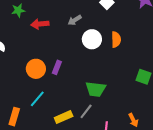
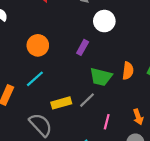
orange semicircle: (116, 40) -> (128, 71), moved
purple rectangle: (57, 67) -> (83, 47), moved

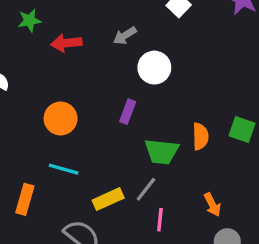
cyan line: (35, 79) -> (64, 169), turned 66
orange arrow: (138, 117) -> (212, 205), moved
pink line: (107, 122) -> (160, 220), moved

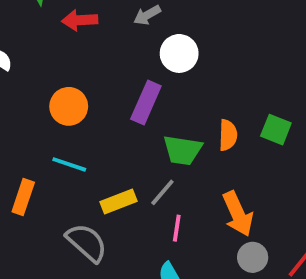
purple rectangle: (128, 112) -> (146, 102), size x1.5
orange arrow: (212, 205) -> (238, 214), size x1.6

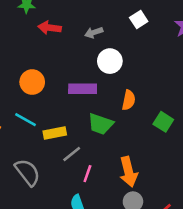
purple rectangle: (146, 102) -> (83, 89), turned 56
orange semicircle: (228, 135) -> (129, 100), moved
gray line: (162, 192) -> (72, 154), moved
yellow rectangle: (119, 201) -> (55, 133), moved

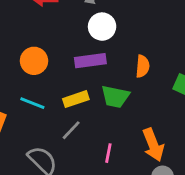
white circle: (110, 61) -> (102, 27), moved
yellow rectangle: (55, 133) -> (76, 99), moved
gray line: (72, 154) -> (71, 130), moved

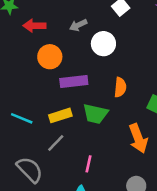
white circle: (102, 27) -> (103, 44), moved
orange circle: (34, 61) -> (50, 57), moved
orange arrow: (153, 145) -> (138, 138), moved

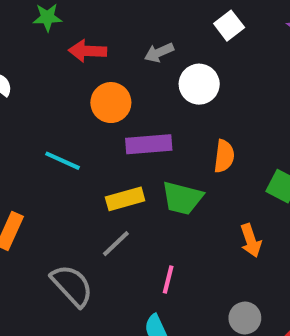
cyan line: (22, 118) -> (63, 161), moved
orange arrow: (138, 138) -> (251, 241), size x0.7

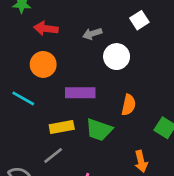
orange circle: (111, 103) -> (43, 64), moved

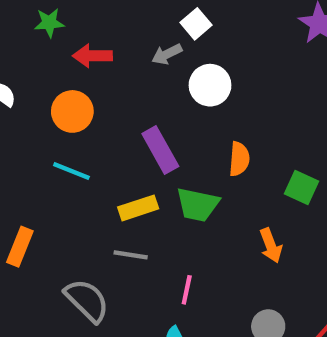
white square: (139, 20) -> (196, 24), moved
orange circle: (43, 64) -> (72, 111), moved
purple rectangle: (80, 93) -> (160, 150), turned 68
gray line: (53, 156) -> (131, 255), turned 55

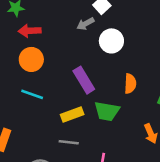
red arrow: (92, 56) -> (30, 31), moved

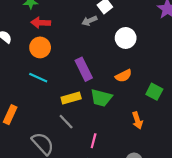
white circle: (111, 41) -> (126, 38), moved
orange semicircle: (130, 84) -> (123, 76), turned 56
gray line: (69, 142) -> (66, 122), turned 35

